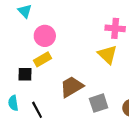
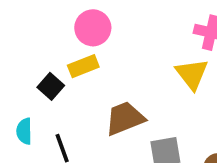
black square: (25, 74) -> (51, 86), turned 32

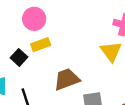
pink circle: (93, 28) -> (34, 19), moved

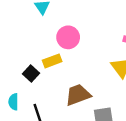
pink circle: (34, 19) -> (68, 37), moved

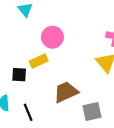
black square: (31, 74) -> (19, 75), turned -35

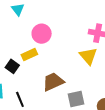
black square: (19, 75) -> (12, 66), turned 32

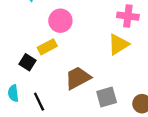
yellow triangle: (88, 56) -> (118, 44), turned 42

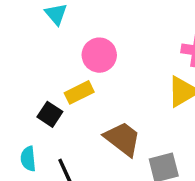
brown trapezoid: (78, 78) -> (123, 139), turned 64

